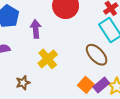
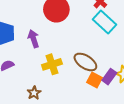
brown ellipse: (97, 55) -> (85, 62), moved
yellow cross: (48, 59) -> (52, 64), turned 36

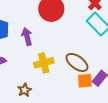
orange square: (94, 80) -> (85, 81), turned -35

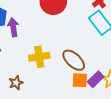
purple arrow: (27, 36) -> (13, 27), moved

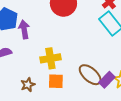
brown ellipse: (74, 60) -> (90, 75), moved
orange square: (80, 80) -> (56, 81), moved

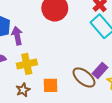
yellow cross: (50, 58) -> (27, 64), moved
purple rectangle: (107, 80) -> (100, 71), moved

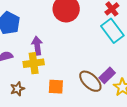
purple arrow: (17, 36) -> (37, 46), moved
brown star: (23, 90) -> (17, 89), moved

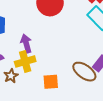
brown star: (17, 89) -> (11, 76), moved

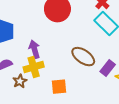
brown ellipse: (84, 72) -> (83, 57), moved

